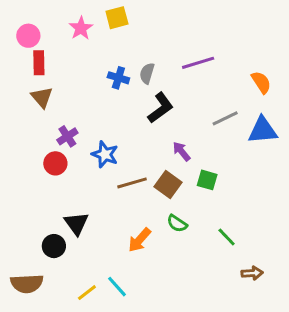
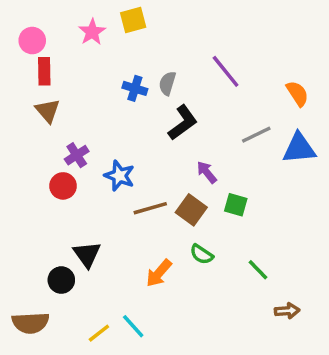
purple line: (198, 63) -> (226, 71), turned 68

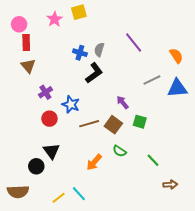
black L-shape: (183, 123) -> (94, 73), moved
red circle: (63, 186) -> (49, 119), moved

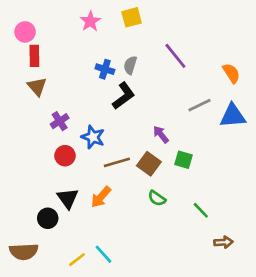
yellow square: (79, 12) -> (132, 17), moved
pink star: (55, 19) -> (90, 21), moved
orange arrow: (94, 162) -> (101, 197), moved

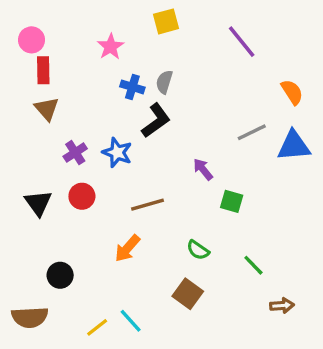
pink star: (90, 21) -> (111, 47), moved
purple line: (175, 56) -> (242, 42), moved
blue star: (93, 137) -> (117, 153), moved
brown square: (149, 164) -> (188, 294), moved
black triangle: (68, 198) -> (38, 203), moved

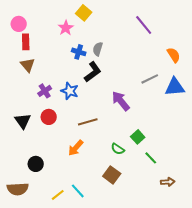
yellow square: (166, 21) -> (84, 13), moved, turned -35
purple arrow: (203, 169) -> (121, 101), size x1.5
green square: (232, 201) -> (138, 137), moved, turned 32

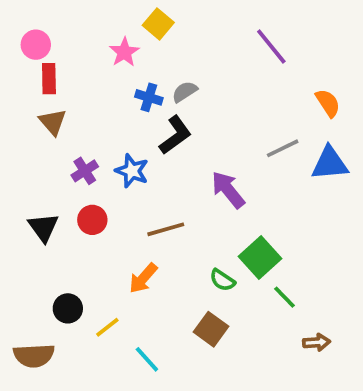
gray semicircle: (98, 49) -> (185, 92), turned 40
green square: (138, 137) -> (260, 258), size x1.5
yellow line: (58, 195) -> (107, 327), moved

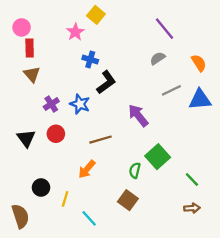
gray semicircle: (185, 92) -> (158, 58), moved
green semicircle: (222, 280) -> (135, 170), turned 70
green line: (285, 297) -> (192, 180), moved
yellow line: (107, 327) -> (65, 199), turned -35
brown semicircle: (34, 356) -> (20, 216), turned -105

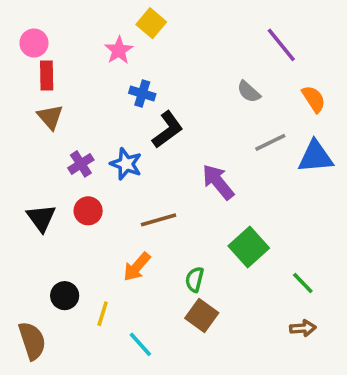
purple line: (165, 29) -> (281, 45), moved
gray semicircle: (158, 58) -> (249, 92), turned -105
green semicircle: (135, 170) -> (195, 279), moved

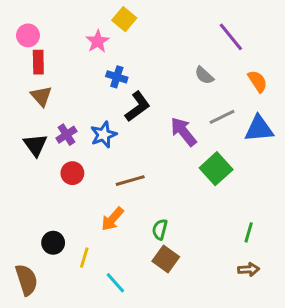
blue star: (126, 164) -> (104, 135), turned 30
purple arrow: (218, 182) -> (183, 132), moved
black triangle: (41, 218) -> (35, 145), moved
green square: (249, 247) -> (216, 169), moved
green line: (303, 283) -> (249, 232), turned 60

